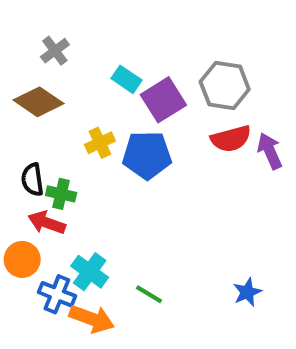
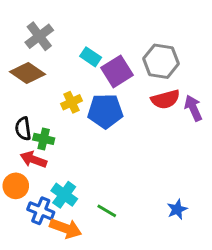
gray cross: (55, 51) -> (39, 36), size x1.4

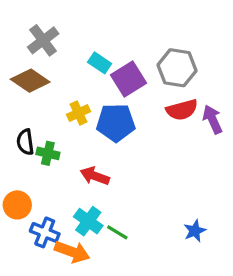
red arrow: (33, 159) -> (95, 176), moved
cyan cross: (64, 195) -> (88, 221), moved

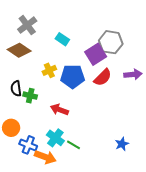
purple square: (129, 79) -> (96, 54), moved
red semicircle: (182, 110) -> (103, 77), moved, turned -30
purple arrow: (213, 119) -> (133, 74), turned 108

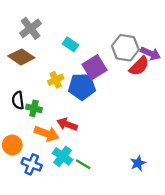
purple square: (96, 54) -> (94, 67), moved
purple arrow: (133, 74) -> (150, 54), moved, turned 30
red semicircle: (103, 77) -> (139, 66), moved
orange arrow: (45, 157) -> (47, 133), moved

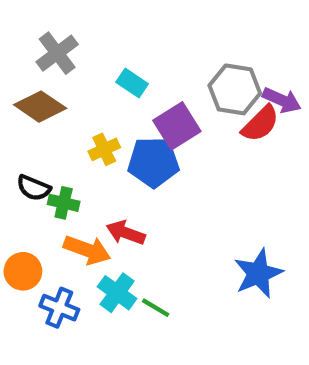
black semicircle: (18, 100) -> (34, 188), turned -60
blue star: (138, 163) -> (258, 273), moved, size x1.6

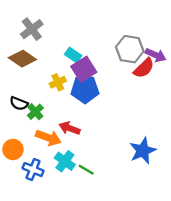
cyan rectangle: (132, 83) -> (73, 55), moved
purple square: (177, 126) -> (84, 69), moved
green cross: (64, 203) -> (35, 112), turned 35

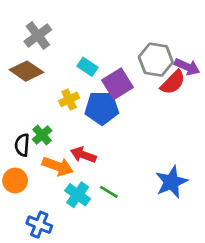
purple square: (84, 69) -> (117, 84), moved
black semicircle: (19, 103) -> (22, 145), moved, turned 72
blue cross: (33, 170) -> (39, 225), moved
green line: (86, 170) -> (109, 192), moved

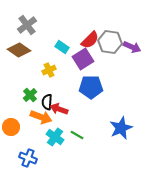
red semicircle: (173, 82) -> (90, 40), moved
blue pentagon: (102, 108) -> (91, 87), moved
black semicircle: (22, 145) -> (47, 102), moved

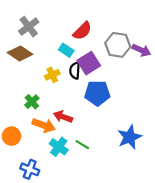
red semicircle: (90, 40) -> (82, 31), moved
black semicircle: (47, 102) -> (75, 71), moved

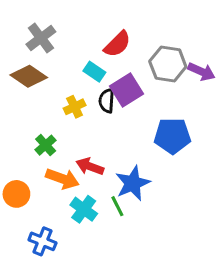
blue pentagon: (97, 93) -> (172, 136), moved
blue star: (130, 137) -> (133, 183), moved
green line: (82, 145) -> (117, 206), turned 32

